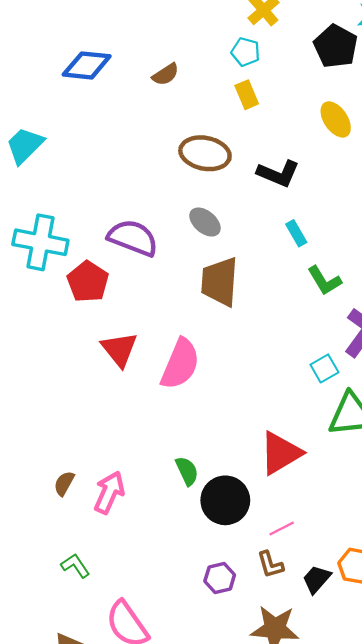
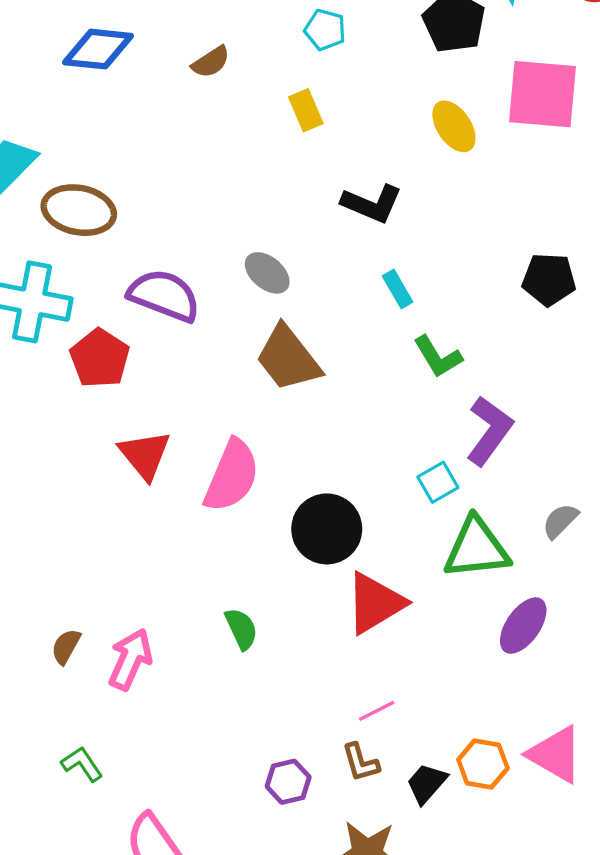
yellow rectangle: (247, 95) -> (306, 110), moved
brown ellipse: (205, 153) -> (79, 210), moved
brown trapezoid: (220, 282) -> (288, 358), turned -42
black circle: (225, 500) -> (327, 529), moved

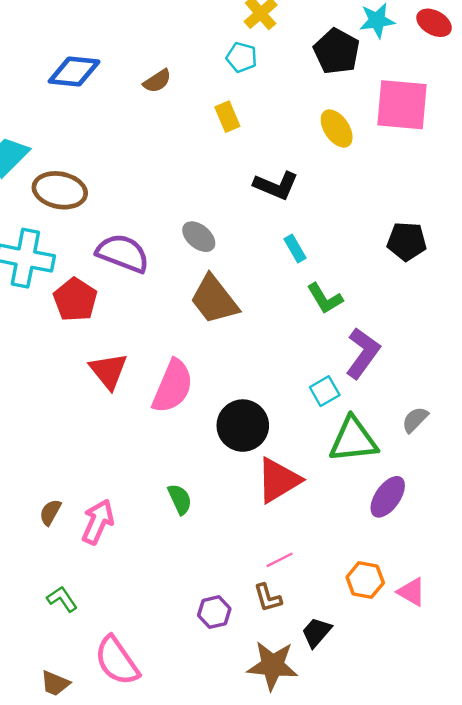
pink triangle: (555, 754) -> (411, 592), size x0.7
orange hexagon: (483, 764) -> (365, 580), moved
black trapezoid: (427, 783) -> (316, 632), moved

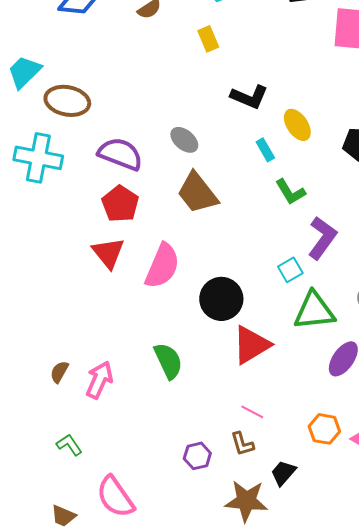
yellow ellipse: (337, 129) -> (297, 125), moved
red pentagon: (75, 300) -> (120, 204), moved
green semicircle: (180, 499) -> (168, 361), size x1.4
pink line: (280, 560) -> (252, 412), turned 55

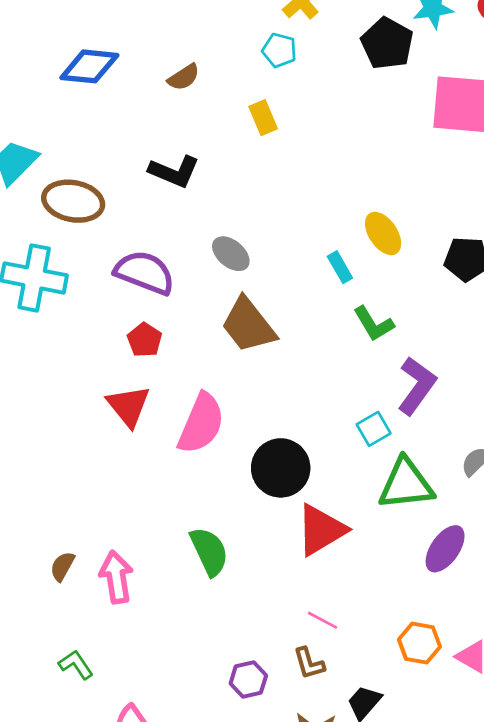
black L-shape: (249, 97) -> (174, 172), moved
red pentagon: (120, 204) -> (145, 340), size x0.7
pink arrow: (99, 380) -> (116, 577), turned -33

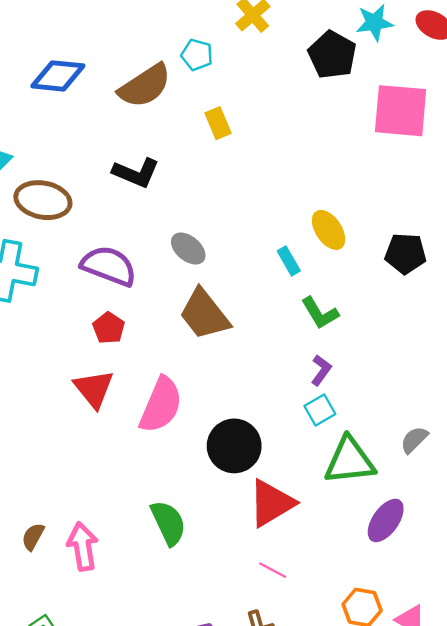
cyan pentagon: (279, 50) -> (197, 55), moved
brown semicircle: (184, 77) -> (145, 86), size x1.8
purple L-shape: (417, 386) -> (321, 370), moved, size x0.6
pink line: (322, 620) -> (273, 570), moved

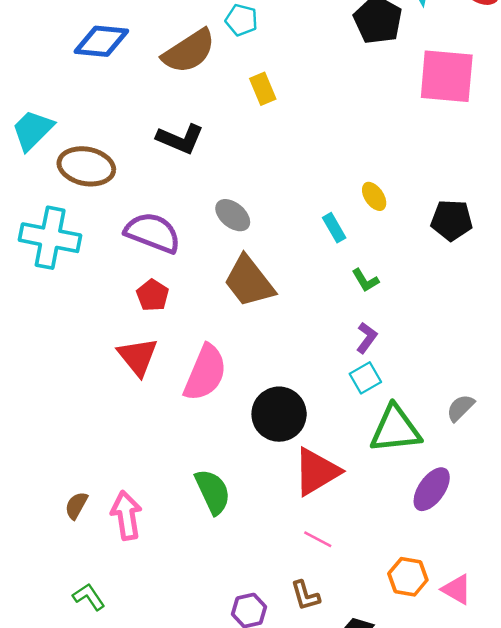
yellow ellipse: (329, 230) -> (374, 196), size x0.7
green L-shape: (320, 313) -> (365, 280), size x0.7

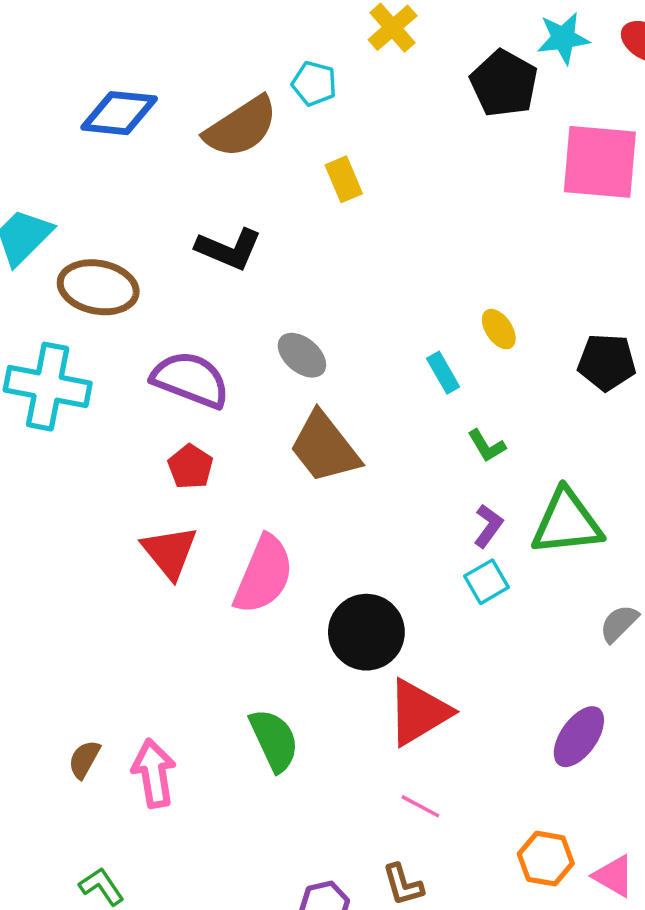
green triangle: (395, 429) -> (567, 522), moved

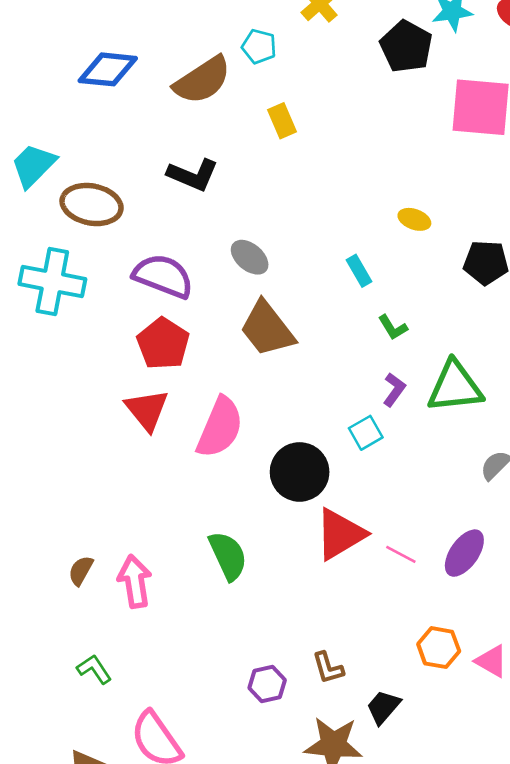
yellow ellipse: (499, 329) -> (414, 219), moved, turned -36
red pentagon: (190, 467) -> (163, 344), size x1.5
cyan square: (487, 582) -> (366, 433), moved
pink line: (420, 806) -> (401, 554), moved

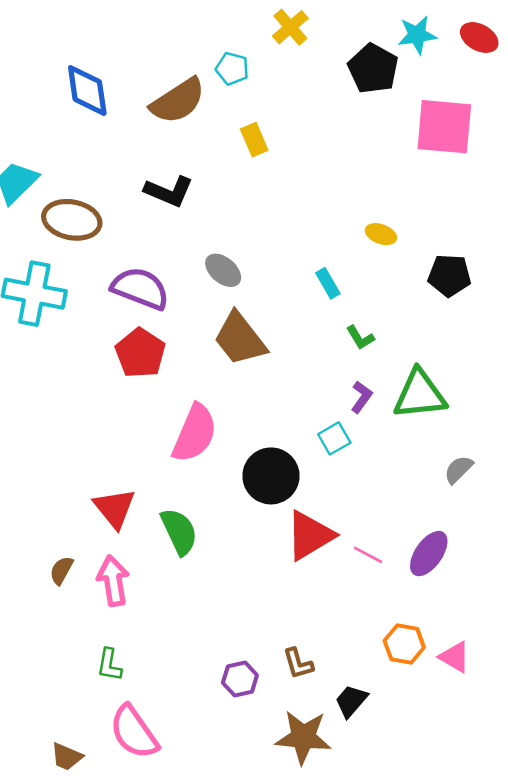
blue diamond: (108, 69) -> (87, 91), turned 76
red triangle: (147, 410) -> (114, 508), moved
green semicircle: (228, 556) -> (179, 532), moved
green L-shape: (94, 669) -> (109, 665), moved, turned -136

